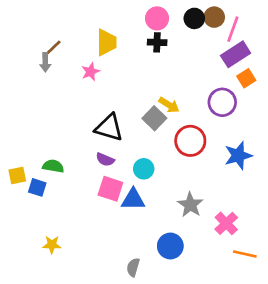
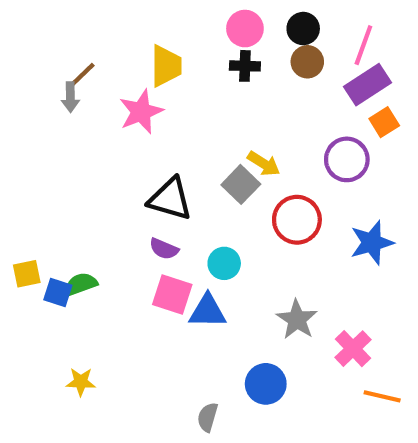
brown circle: (214, 17) -> (307, 62), moved
pink star: (90, 72) -> (141, 112), size x1.5
green semicircle: (53, 166) -> (81, 284), moved, turned -30

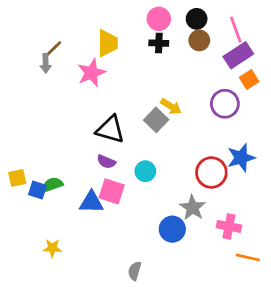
pink line: (363, 45) -> (236, 30), turned -40
red circle: (297, 220) -> (211, 173), moved
blue triangle: (208, 311) -> (91, 202), moved
pink cross: (353, 349) -> (229, 226), turned -35
blue circle: (266, 384) -> (172, 229), moved

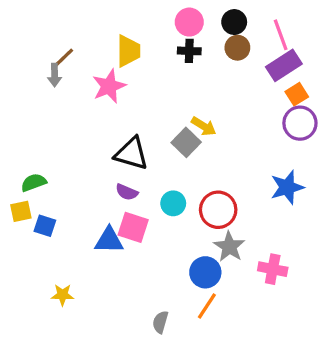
purple circle: (225, 104) -> (300, 123), moved
red circle: (211, 173) -> (218, 210), moved
green semicircle: (52, 185) -> (34, 182), moved
orange line: (248, 257) -> (207, 306), moved, turned -70

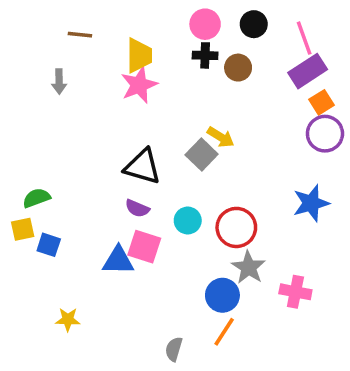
brown circle: (237, 48) -> (238, 68), moved
brown line: (64, 57) -> (80, 35), moved, turned 50
pink star: (109, 86) -> (139, 85), moved

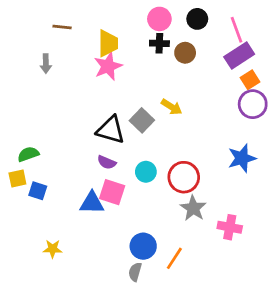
gray square: (202, 154) -> (142, 120), moved
blue circle: (222, 295) -> (143, 246), moved

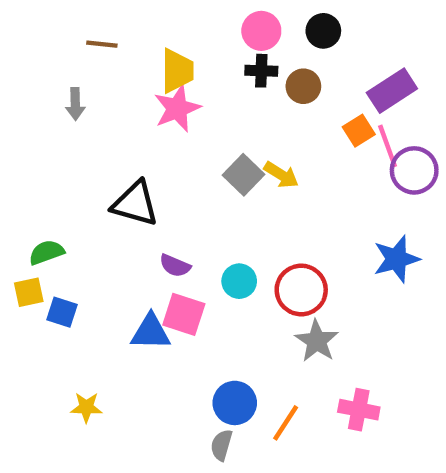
pink line: (236, 30) -> (388, 146), moved
orange square: (250, 80) -> (359, 131), moved
gray square: (142, 120) -> (244, 175), moved
black triangle: (111, 130) -> (135, 204), moved
pink cross: (230, 227) -> (359, 410), moved

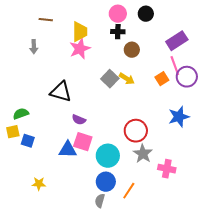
brown circle: (303, 86) -> (132, 50), moved
orange square: (359, 131) -> (162, 79), moved
cyan circle: (239, 281) -> (108, 156), moved, size x1.5
pink cross: (359, 410) -> (167, 169), moved

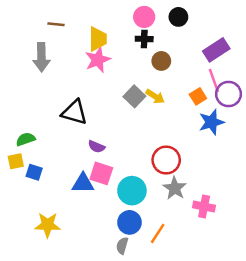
gray arrow: (34, 47) -> (41, 57), size x1.6
blue star: (179, 117) -> (211, 122), moved
yellow star: (39, 184) -> (48, 225), size x1.5

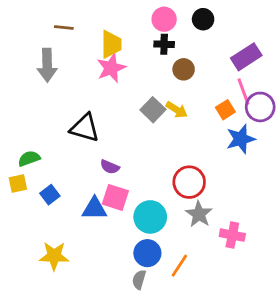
blue square: (34, 172) -> (50, 195), moved, turned 35

